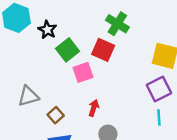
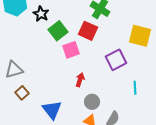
purple square: (159, 89) -> (116, 60), moved
gray triangle: (28, 96) -> (14, 70), moved
brown square: (56, 115) -> (22, 93), moved

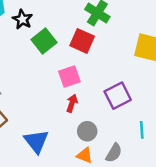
pink square: (71, 50) -> (69, 77), moved
purple square: (116, 60) -> (118, 96), moved
cyan line: (135, 88) -> (142, 130), moved

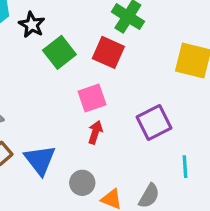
gray circle: (87, 131) -> (82, 183), moved
blue triangle: (36, 141) -> (40, 160), moved

